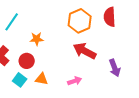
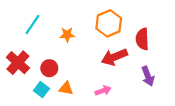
red semicircle: (110, 17) -> (142, 39), moved
orange star: (37, 39) -> (67, 35), moved
red arrow: (85, 51) -> (114, 57), turned -50

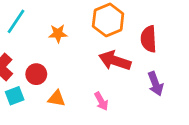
red arrow: (114, 57) -> (115, 61), turned 40
cyan square: (41, 90) -> (15, 96), moved, turned 32
pink arrow: (103, 91) -> (101, 101), turned 80

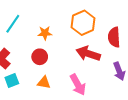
red circle: (36, 74) -> (40, 57), moved
pink arrow: (101, 101) -> (78, 85), size x1.5

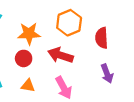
orange star: (45, 33) -> (29, 34), size x1.5
red arrow: (88, 54) -> (60, 55), moved

